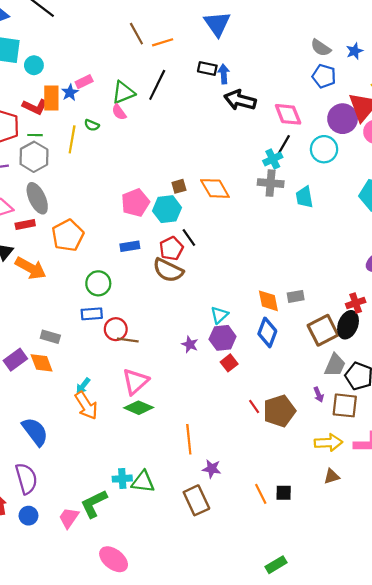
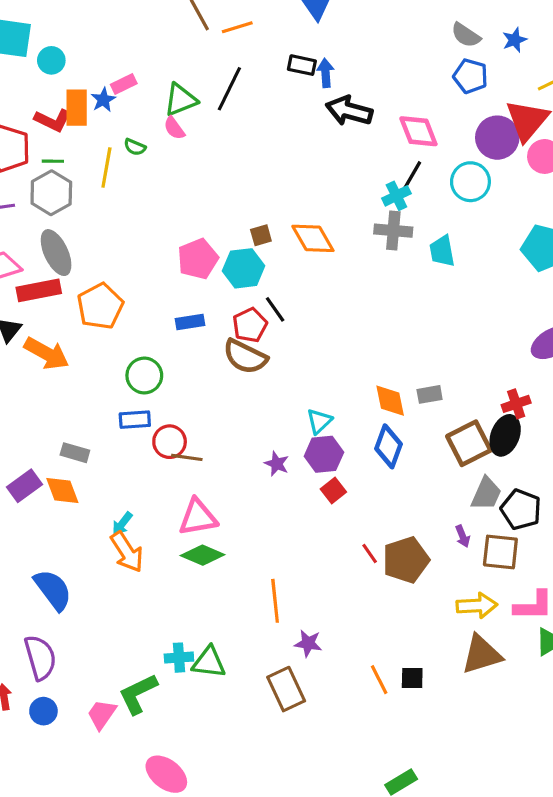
red rectangle: (25, 224) -> (39, 290), size x1.5
pink triangle: (135, 381) -> (198, 517), turned 32
brown triangle: (332, 476) -> (481, 654), size x1.8

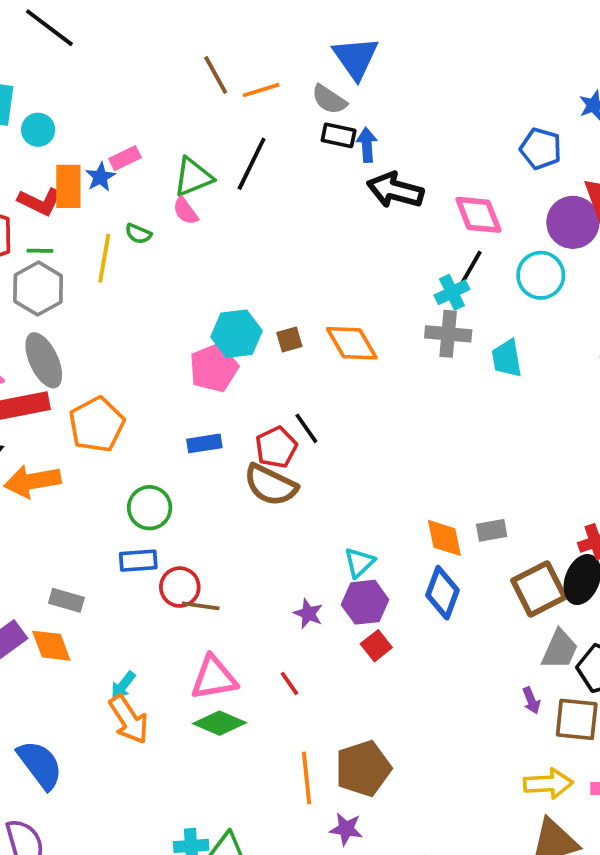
gray semicircle: (466, 35) -> (329, 100), moved
cyan hexagon: (244, 268) -> (237, 334), moved
orange arrow: (47, 353) -> (32, 481), turned 141
red line: (370, 554) -> (289, 683), moved
brown pentagon: (406, 560) -> (363, 768), moved

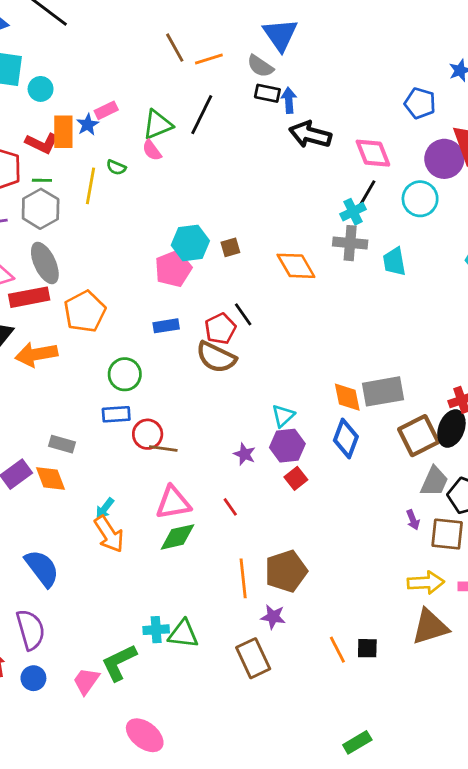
orange diamond: (352, 343) -> (296, 266), moved
gray rectangle: (492, 530) -> (383, 391), size x1.8
green diamond: (219, 723) -> (178, 537), turned -36

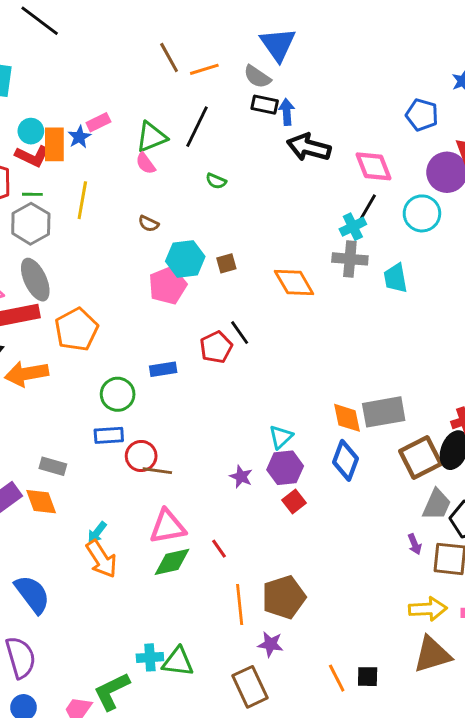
cyan circle: (41, 89) -> (31, 131), moved
green semicircle: (116, 167) -> (216, 181), moved
blue rectangle: (166, 326) -> (163, 369), moved
brown semicircle: (216, 357) -> (148, 224), moved, size x0.5
red line: (230, 507) -> (219, 549), moved

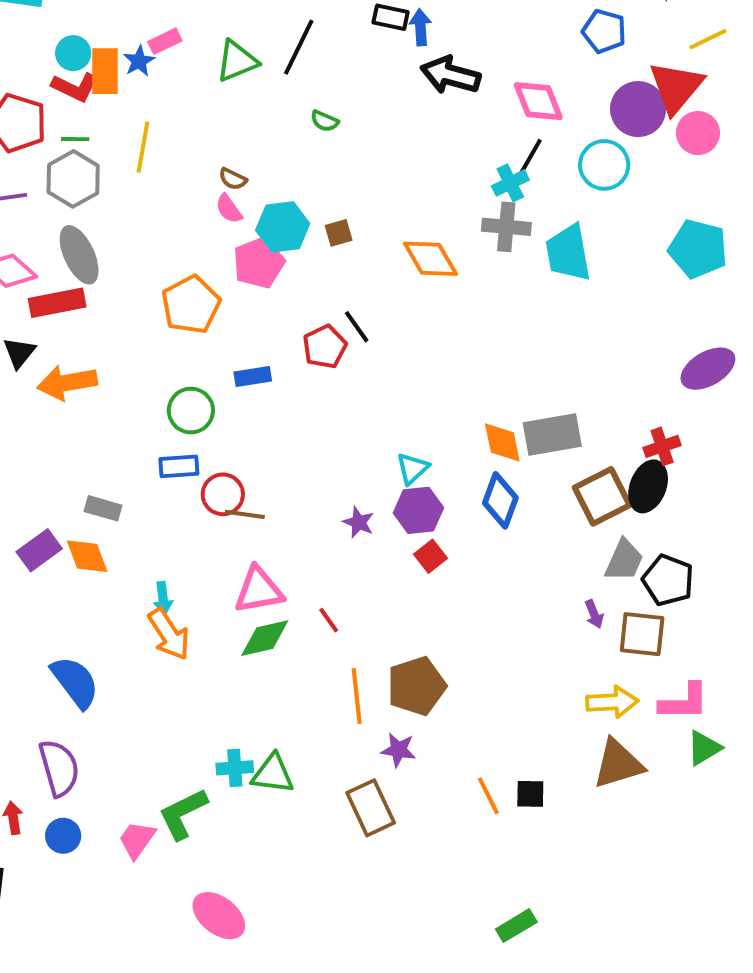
pink semicircle: (146, 163) -> (229, 209), moved
cyan trapezoid: (395, 278) -> (568, 253), size x1.4
orange pentagon: (76, 330) -> (191, 305), moved
cyan arrow: (97, 532) -> (163, 598), turned -45

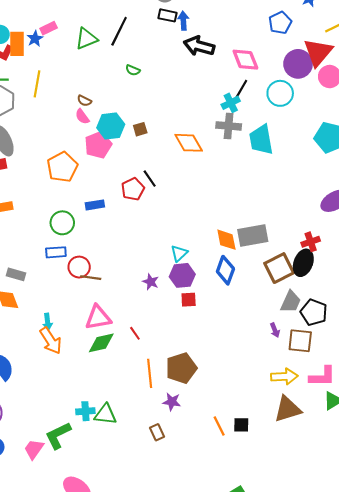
blue pentagon: (604, 31) -> (280, 23), turned 30
red square: (430, 556) -> (189, 300), turned 35
brown rectangle: (371, 808) -> (157, 432), size x0.6

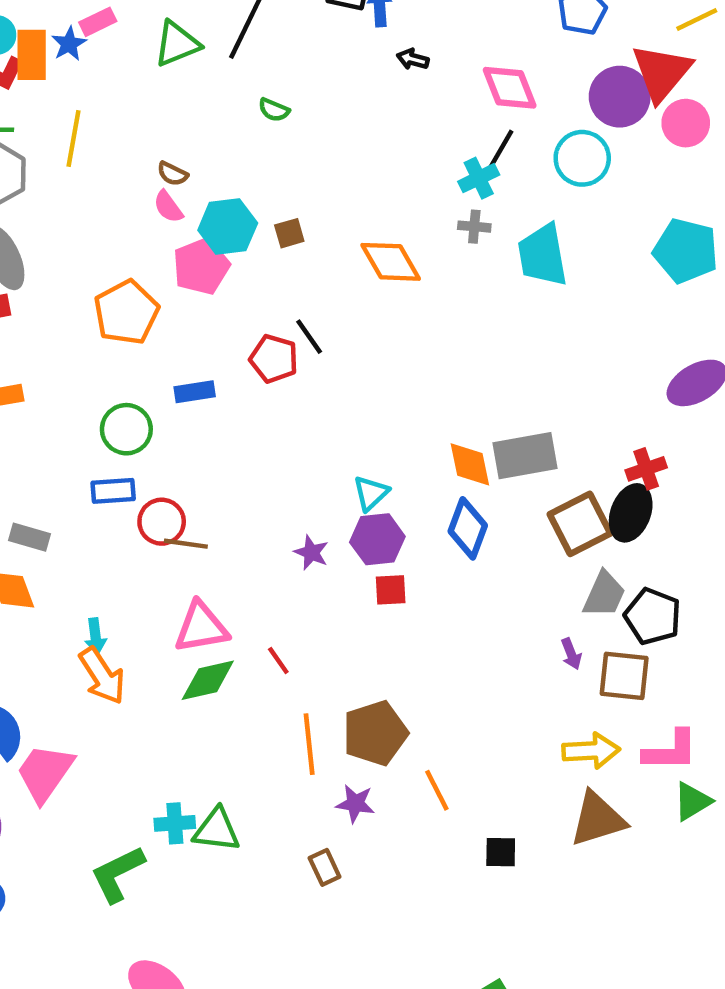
black arrow: (199, 46) -> (413, 59), size x0.5
gray cross: (229, 126) -> (474, 227), size x0.6
red pentagon: (133, 189) -> (274, 359), turned -30
orange line: (219, 426) -> (437, 790), moved
pink trapezoid: (34, 449) -> (45, 773), moved, size x1.4

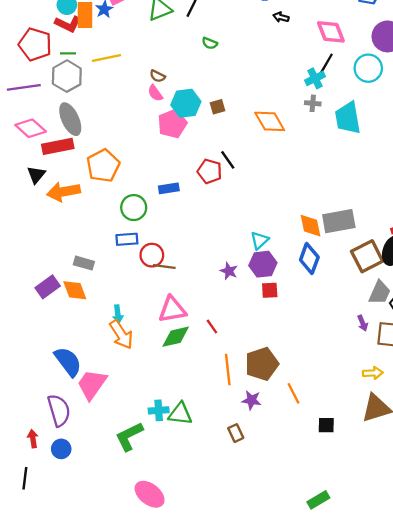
yellow line: (73, 138) -> (107, 58), turned 68
orange pentagon: (126, 312) -> (103, 166), moved
yellow arrow: (591, 751) -> (373, 373), size x0.7

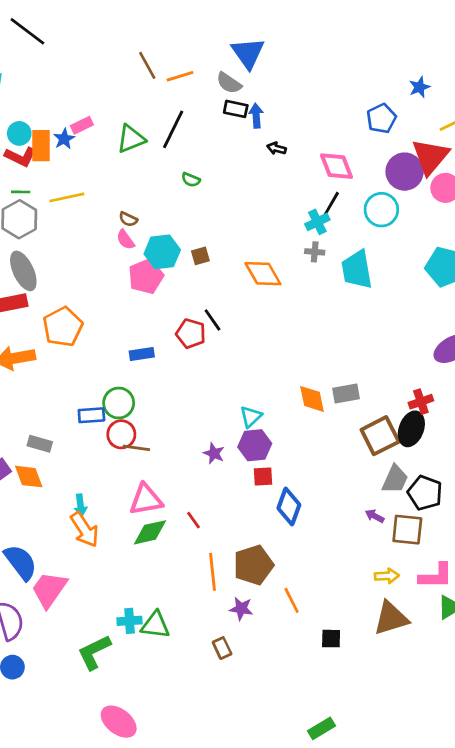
green circle: (134, 208) -> (119, 403), moved
gray rectangle: (339, 221) -> (346, 393), size x0.7
blue diamond: (309, 259) -> (289, 506), moved
purple arrow: (363, 323) -> (375, 516), turned 140

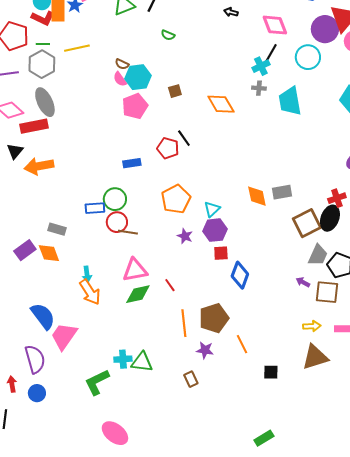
cyan hexagon: (162, 252) -> (138, 77), moved
orange pentagon: (63, 327) -> (176, 199), moved

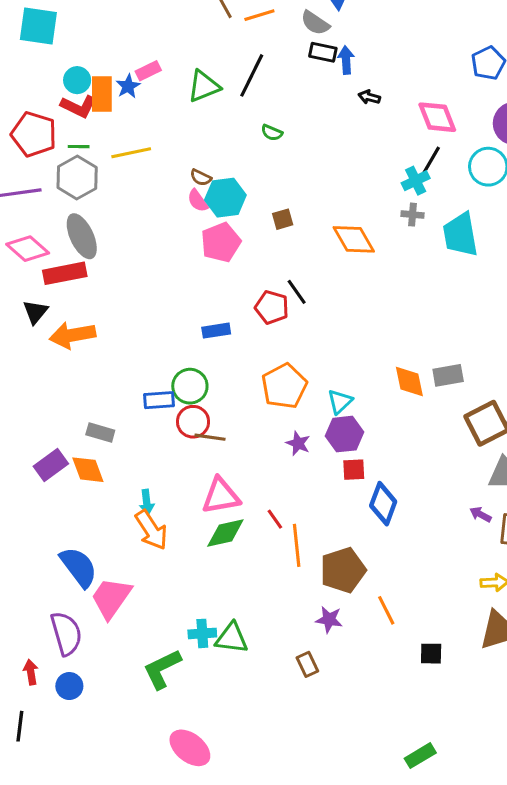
orange line: (184, 323) -> (297, 545), moved

